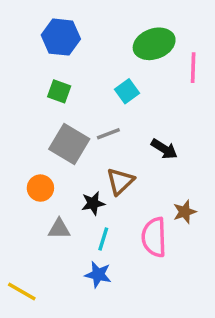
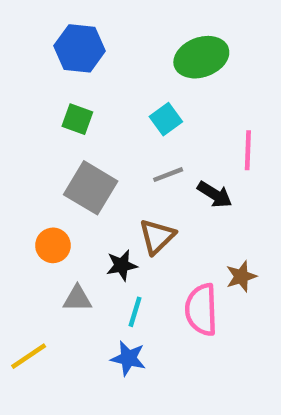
pink line: (193, 68) -> (248, 150), moved
gray line: (108, 134) -> (168, 175), moved
yellow line: (22, 292) -> (29, 356), moved, turned -64

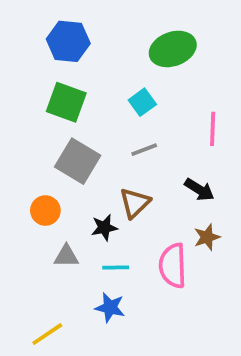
green square: (77, 119) -> (66, 102), size x1.5
black arrow: (215, 194) -> (199, 190), moved
cyan line: (135, 312) -> (116, 268), turned 72
yellow line: (29, 356) -> (47, 334), moved

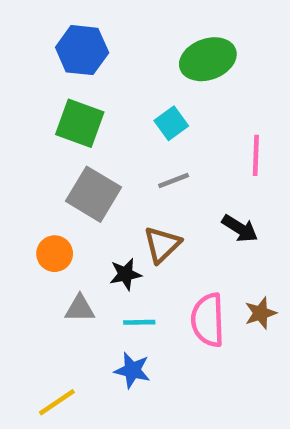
brown star: (207, 237) -> (260, 313), moved

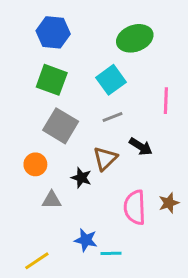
cyan square: (171, 123) -> (111, 80), size x1.4
black arrow: (240, 228) -> (141, 147), moved
black star: (126, 274) -> (81, 178), turned 30
cyan line: (139, 322) -> (111, 253), moved

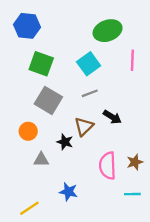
blue hexagon: (53, 32) -> (27, 26), moved
pink line: (166, 101) -> (132, 60), moved
cyan line: (111, 253) -> (132, 194), moved

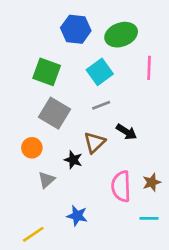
blue hexagon: (27, 26) -> (76, 29), moved
gray triangle: (41, 160) -> (47, 180), turned -42

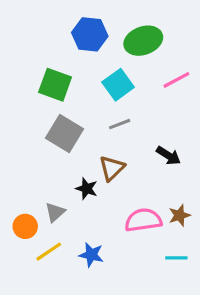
pink line: (149, 68) -> (176, 80), turned 60
black arrow: (126, 132) -> (168, 156), moved
orange circle: (32, 148) -> (25, 226), moved
pink semicircle: (121, 186) -> (143, 220), turned 84
yellow line: (33, 234) -> (49, 252), moved

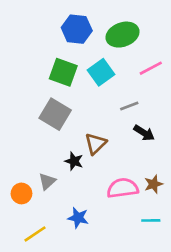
green square: (55, 85) -> (63, 72), moved
gray line: (120, 124) -> (129, 106), moved
yellow line: (49, 252) -> (35, 234), moved

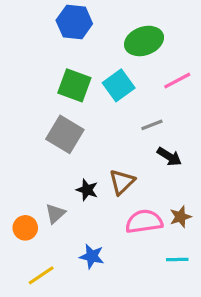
blue hexagon: (77, 29) -> (74, 22), moved
brown triangle: (96, 144) -> (122, 182), moved

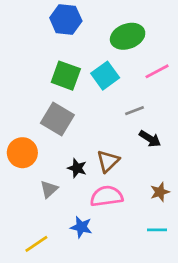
pink semicircle: (144, 222) -> (107, 196), moved
orange circle: (25, 228) -> (22, 153), moved, size x1.4

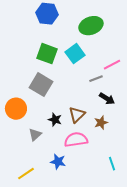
pink line: (157, 71) -> (112, 65), moved
brown star: (160, 192) -> (101, 123), moved
cyan line: (157, 230) -> (112, 164), turned 72

